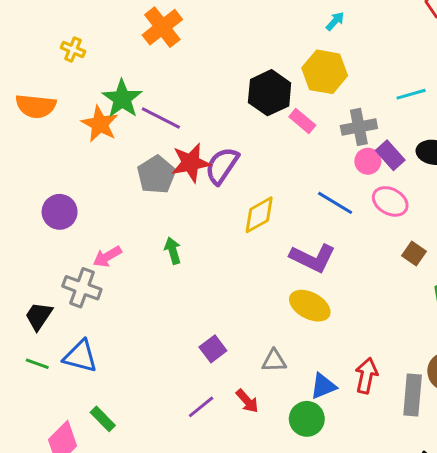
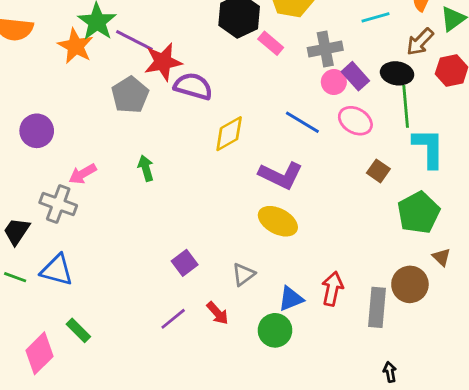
red star: (191, 163) -> (163, 62), moved
purple semicircle: (222, 166) -> (193, 86), turned 72
gray triangle: (274, 361) -> (243, 274), turned -35

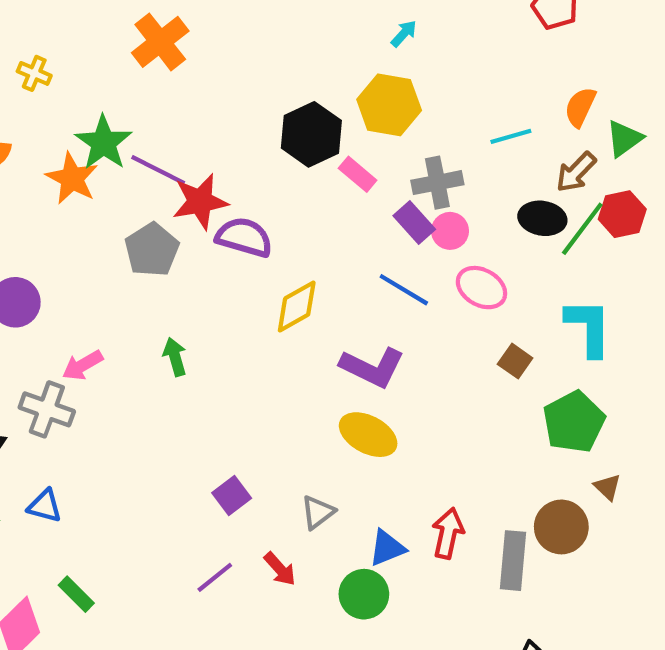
purple rectangle: (355, 76) -> (414, 222), moved
green line: (406, 106) -> (582, 229), moved, turned 42
blue triangle: (57, 270) -> (45, 506), size x0.7

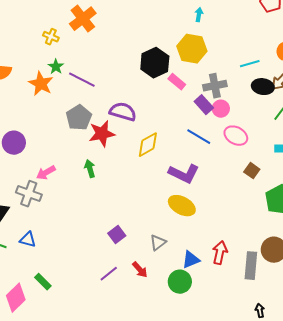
cyan arrow: (404, 33) -> (199, 15), turned -32
yellow cross: (34, 73) -> (51, 37), moved
green star: (104, 143) -> (56, 67), size x0.6
red star: (200, 201) -> (102, 134), moved
black ellipse: (542, 218) -> (263, 87), moved

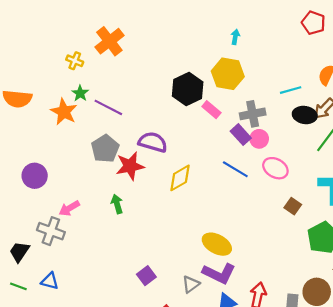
purple L-shape: (184, 174) -> (219, 273), moved

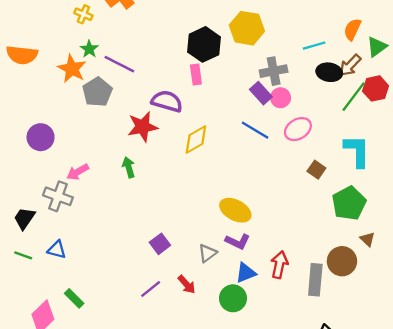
pink rectangle: (211, 110) -> (196, 75), moved, turned 42
gray pentagon: (105, 149) -> (97, 92), moved
pink ellipse: (275, 168) -> (298, 129), turned -60
purple L-shape: (219, 273) -> (238, 242), size x0.7

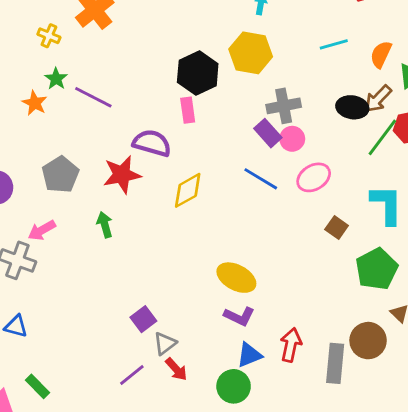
cyan line: (314, 46) -> (334, 44), moved
orange star: (72, 69) -> (35, 103), size x0.7
gray pentagon: (97, 92) -> (60, 175), moved
gray triangle: (207, 253) -> (165, 343), moved

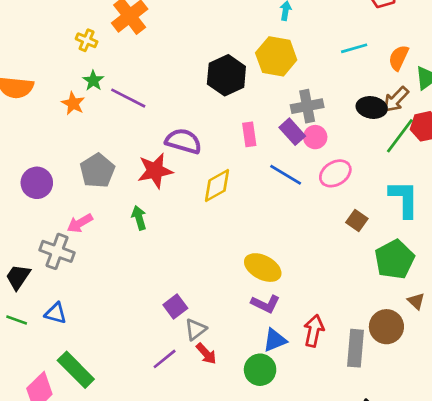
pink rectangle: (188, 110) -> (249, 134), moved
green rectangle: (37, 386) -> (76, 370), size x1.6

